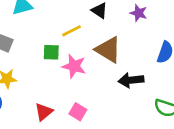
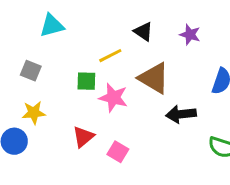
red triangle: (44, 112) -> (83, 137), moved

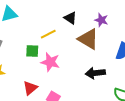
brown triangle: (154, 78) -> (88, 39), moved

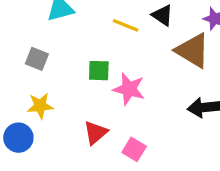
yellow line: (48, 34) -> (126, 25), moved, turned 49

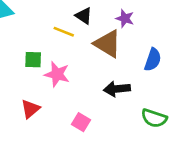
yellow line: (126, 25) -> (64, 32), moved
pink square: (134, 149) -> (81, 122), moved

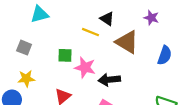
purple star: (125, 18) -> (151, 18), moved
black arrow: (117, 89) -> (109, 80), moved

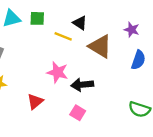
purple star: (151, 18) -> (132, 30), moved
green square: (65, 55) -> (37, 18), moved

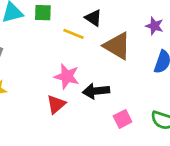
red triangle: (35, 101) -> (56, 104), moved
pink square: (78, 113) -> (123, 119), moved, turned 32

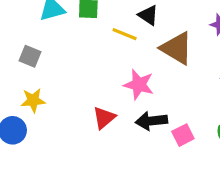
pink star: (67, 76) -> (139, 85), moved
black arrow: (96, 91) -> (151, 121), moved

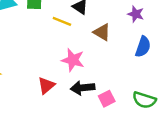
brown triangle: (177, 48) -> (102, 32), size x0.7

